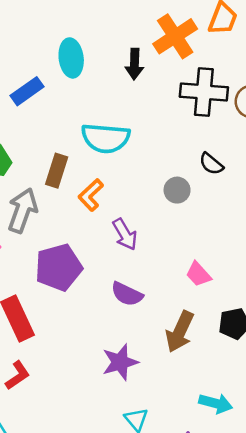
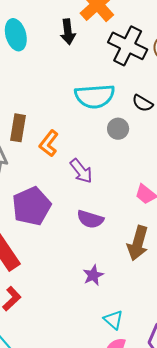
black cross: (204, 92) -> (128, 46), turned 30
cyan semicircle: (106, 138) -> (95, 96), moved
purple star: (120, 362) -> (93, 275), size x0.7

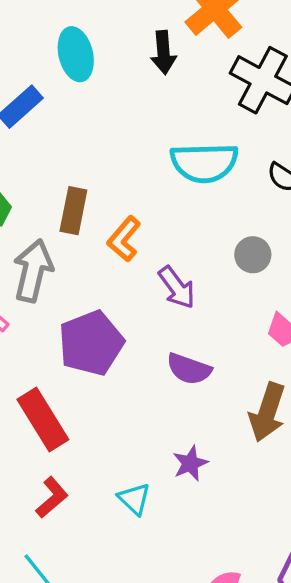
gray circle: (118, 129) -> (253, 255), moved
cyan triangle: (113, 320) -> (134, 499), moved

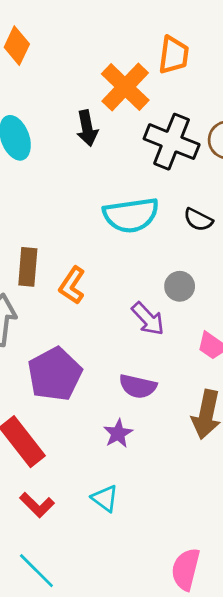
purple arrow: (177, 287) -> (148, 319), moved
purple star: (190, 463) -> (118, 433), moved
red L-shape: (52, 497) -> (37, 505), turned 92

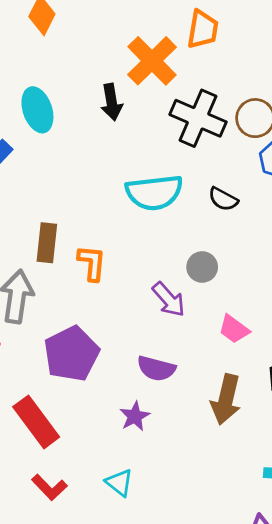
orange L-shape: (72, 285) -> (92, 263), turned 150

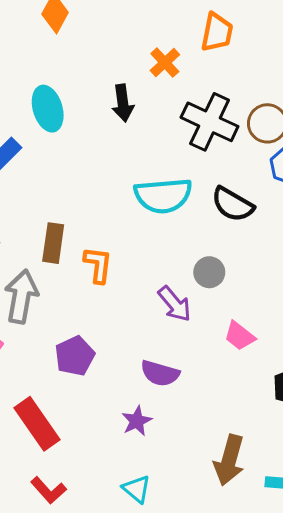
orange cross: (152, 61) -> (165, 63), size x0.6
black semicircle: (223, 199) -> (233, 204), size x1.4
purple pentagon: (71, 354) -> (75, 356), size x0.7
brown arrow: (226, 399) -> (229, 460), moved
cyan triangle: (119, 483) -> (137, 489), moved

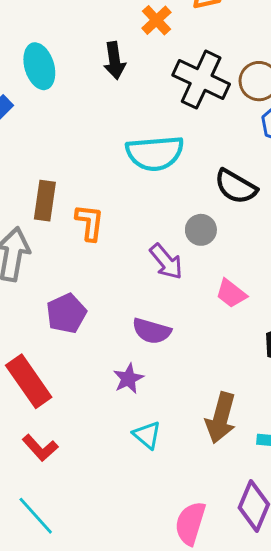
black semicircle: (233, 204) -> (236, 187), moved
cyan triangle: (137, 489) -> (147, 435), moved

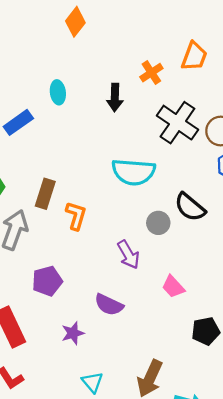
cyan ellipse: (39, 66) -> (58, 92), size x0.7
gray circle: (201, 230) -> (158, 223), moved
purple star: (128, 379) -> (73, 333), moved

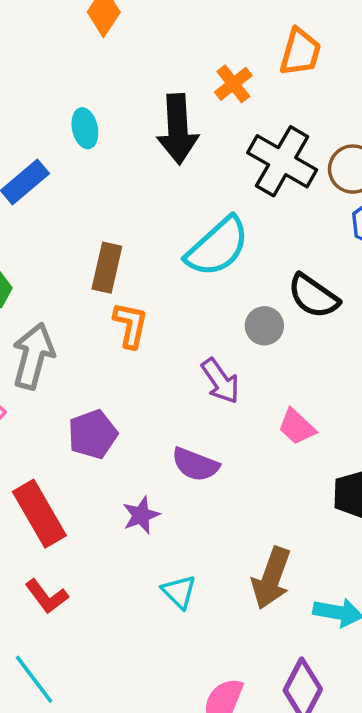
black arrow: (115, 98) -> (178, 129), size x1.5
cyan semicircle: (133, 172) -> (218, 247), turned -42
brown rectangle: (45, 194) -> (107, 268), moved

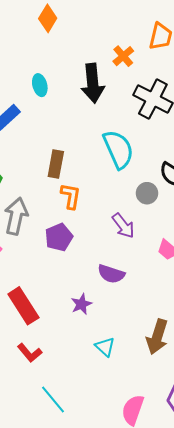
cyan semicircle: (218, 247) -> (118, 149), turned -69
purple pentagon: (93, 434) -> (59, 237), moved
cyan line: (34, 679) -> (53, 399), moved

